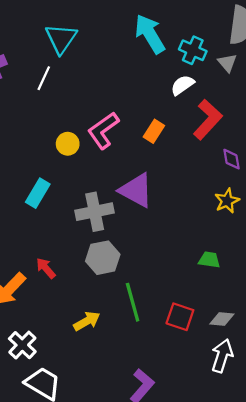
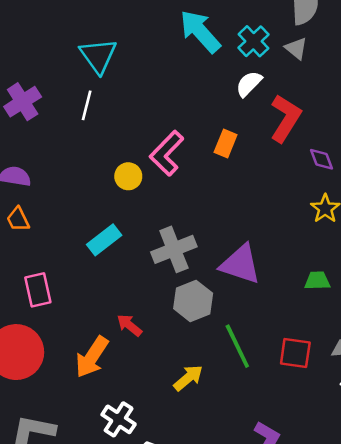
cyan cross: (193, 50) -> (253, 41), turned 32
purple triangle: (136, 190) -> (240, 264), moved
cyan rectangle: (38, 193) -> (104, 240), turned 32

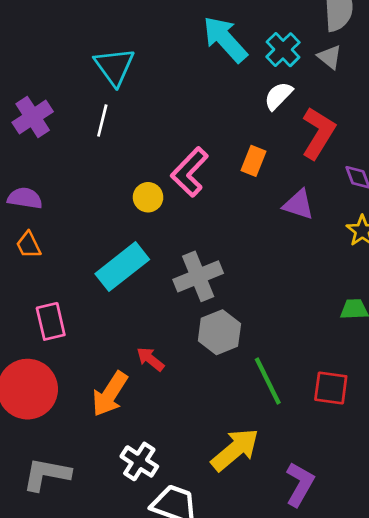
cyan rectangle: (104, 240) -> (122, 267), size x1.4
purple triangle: (240, 264) -> (298, 204), moved, size x0.7
yellow arrow: (188, 378) -> (235, 450), moved, size x1.5

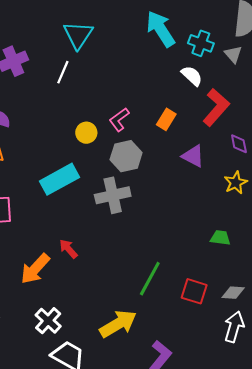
cyan cross: (283, 50) -> (201, 43), turned -35
white semicircle: (278, 96) -> (192, 76), turned 80
pink L-shape: (190, 172) -> (119, 120), size x0.7
gray hexagon: (219, 332) -> (126, 156), moved
green line: (268, 381) -> (150, 279), turned 45

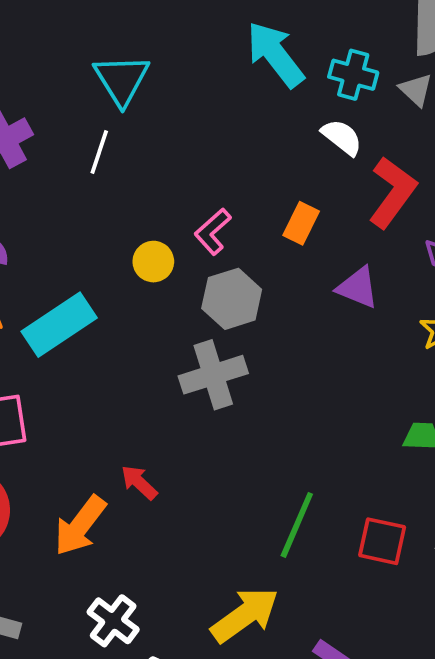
cyan rectangle: (60, 179) -> (59, 325), moved

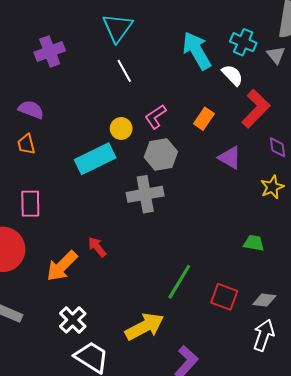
cyan arrow: (275, 54) -> (197, 51), moved
white line: (99, 152) -> (124, 71), moved, turned -55
cyan rectangle: (59, 325) -> (95, 159), moved

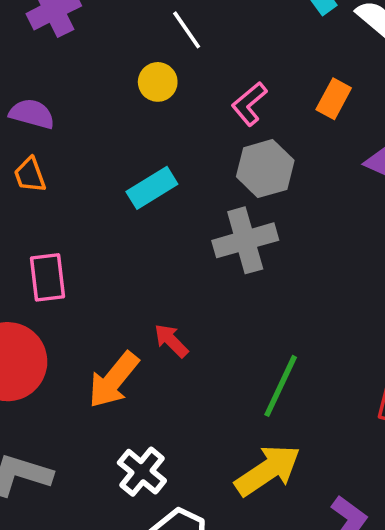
yellow circle: (121, 128) -> (158, 82), moved
cyan rectangle: (95, 159) -> (152, 188), size x0.7
green line: (179, 282) -> (281, 386), moved

